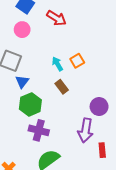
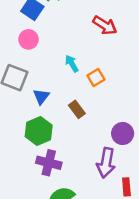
red arrow: (56, 18) -> (105, 25), moved
cyan arrow: (57, 64) -> (72, 64), moved
blue triangle: (22, 82) -> (41, 97), moved

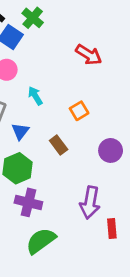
cyan arrow: (72, 64) -> (35, 96), moved
purple circle: (123, 133) -> (111, 150), moved

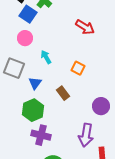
orange square: (79, 111) -> (78, 68), turned -32
purple circle: (111, 150) -> (101, 106), moved

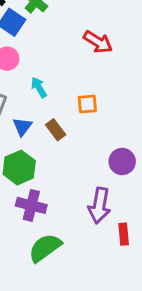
orange square: (78, 68) -> (87, 104), turned -32
brown rectangle: (63, 93) -> (56, 130), moved

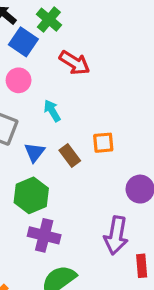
red arrow: (98, 42) -> (74, 63), moved
orange square: (87, 104) -> (103, 143), moved

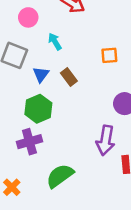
orange square: (103, 143) -> (109, 55), moved
purple cross: (44, 235) -> (29, 142), moved, turned -30

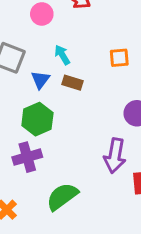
pink circle: (28, 17) -> (42, 14), moved
cyan arrow: (55, 42) -> (62, 55), moved
brown rectangle: (69, 77) -> (72, 83), turned -36

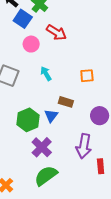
blue triangle: (40, 80) -> (51, 116), moved
brown rectangle: (72, 83) -> (66, 102), moved
purple cross: (27, 157) -> (42, 147), moved, turned -30

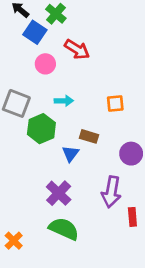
cyan arrow: (46, 74) -> (64, 101), turned 120
green hexagon: (28, 120) -> (41, 129), moved
green semicircle: (46, 176) -> (64, 229), turned 60

